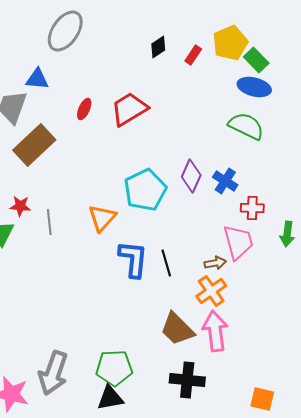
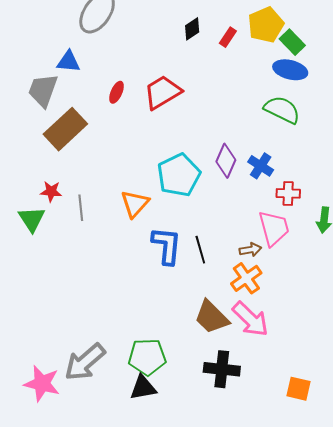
pink arrow: (215, 331) -> (250, 319), turned 141
gray arrow: (53, 373) -> (85, 362), turned 30

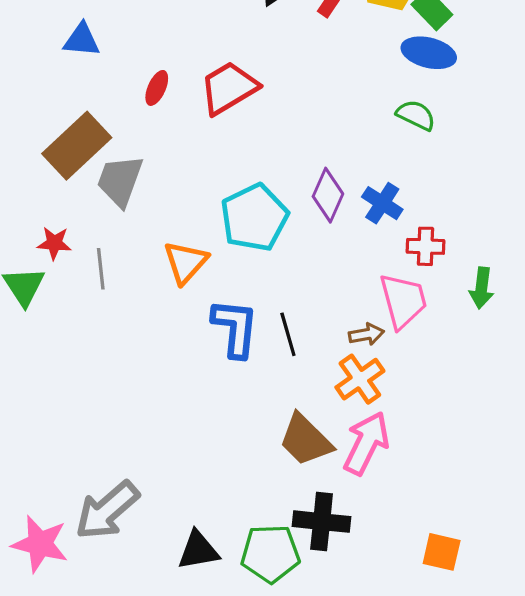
gray trapezoid: (43, 90) -> (120, 181), moved
green semicircle: (282, 110) -> (416, 115), size x0.7
pink arrow: (250, 319) -> (366, 443), turned -108
green pentagon: (147, 357) -> (270, 554), moved

